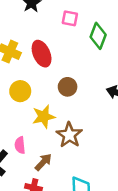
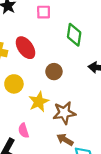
green diamond: (98, 36) -> (74, 35), moved
brown star: (69, 135) -> (64, 113), turned -30
brown arrow: (43, 162) -> (65, 140), moved, turned -91

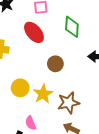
red ellipse: (26, 48) -> (34, 32), moved
yellow circle: (14, 84) -> (20, 88), moved

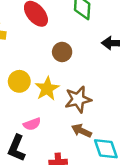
pink semicircle: (31, 123) -> (32, 124), turned -88

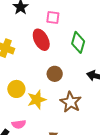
brown star: (78, 99) -> (71, 102), moved, turned 30

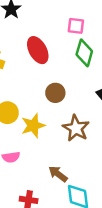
pink square: (53, 18) -> (76, 26), moved

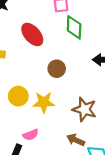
yellow star: (33, 126) -> (44, 102), turned 30
brown star: (76, 128) -> (84, 109), moved

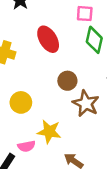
yellow star: (44, 102) -> (49, 132), moved
brown star: (84, 109) -> (86, 103), moved

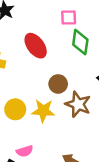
yellow star: (49, 132) -> (43, 111), moved

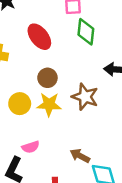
brown circle: (58, 84) -> (47, 78), moved

